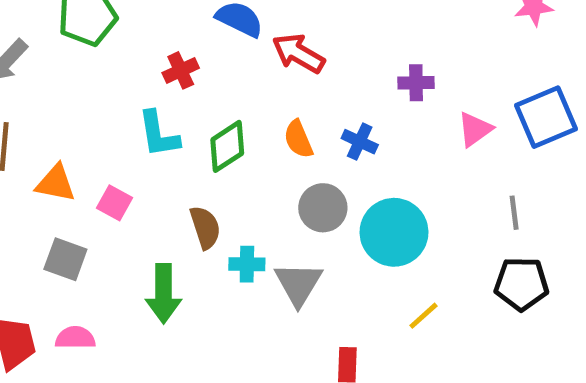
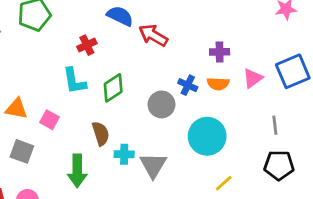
orange semicircle: (298, 139) -> (218, 84), moved, turned -65
gray circle: (323, 208) -> (162, 104), moved

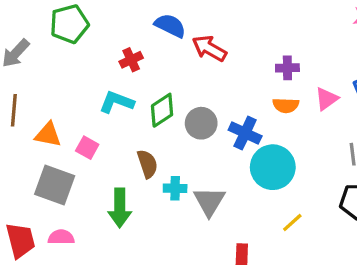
cyan L-shape: (74, 81) -> (116, 102), turned 120
blue cross: (188, 85) -> (245, 133), moved, size x1.4
gray circle: (162, 104) -> (201, 123), moved
gray square: (22, 151) -> (55, 185), size x1.4

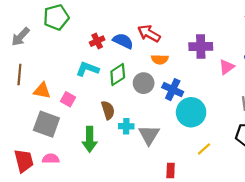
blue semicircle: (170, 26) -> (123, 41), moved
purple cross: (287, 68) -> (201, 46), size x1.5
orange semicircle: (286, 105) -> (160, 59), moved

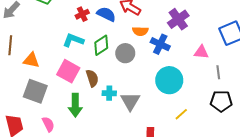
purple cross: (201, 46) -> (178, 19), turned -35
pink triangle: (227, 67) -> (201, 52), moved, turned 42
blue cross: (173, 90) -> (160, 44), moved
pink square: (68, 99) -> (68, 71), moved, size x1.6
pink semicircle: (51, 159) -> (48, 124), moved, turned 63

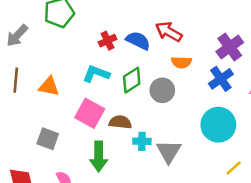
blue cross: (160, 44) -> (221, 79), moved, turned 30
orange triangle: (31, 60) -> (49, 86), moved
brown semicircle: (92, 78) -> (120, 122), turned -66
gray square: (35, 91) -> (48, 139), size x0.7

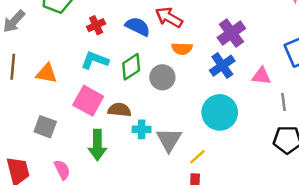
red cross: (108, 41) -> (96, 25), moved
yellow line: (234, 168) -> (198, 157), moved

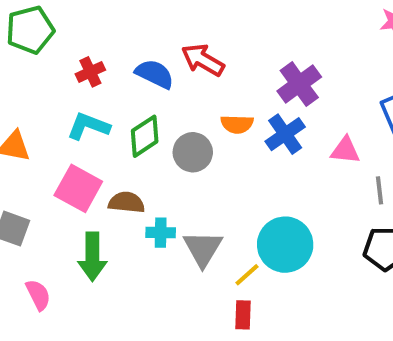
orange semicircle: (182, 49) -> (237, 124), moved
cyan circle: (220, 112) -> (285, 245), moved

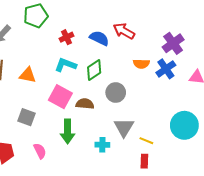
gray circle: (193, 152) -> (116, 92), moved
cyan cross: (161, 233) -> (102, 145), moved
cyan circle: (285, 245) -> (184, 125), moved
yellow line: (247, 275) -> (146, 141), turned 64

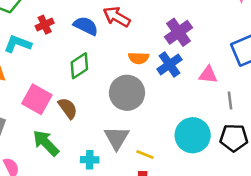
cyan L-shape: (65, 65) -> (18, 44), moved
gray circle: (116, 92) -> (127, 93), moved, size x1.4
brown semicircle: (85, 104) -> (68, 108), turned 48
green arrow: (68, 131) -> (46, 143), turned 135

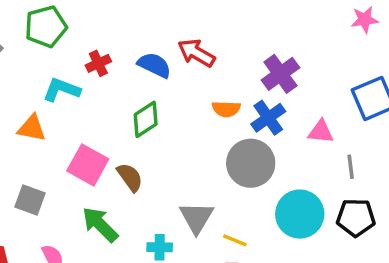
gray circle: (127, 93) -> (251, 163), moved

